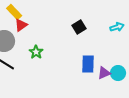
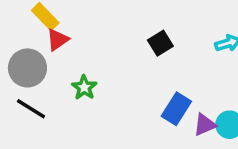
blue rectangle: (88, 64) -> (176, 109), turned 30

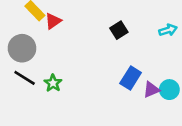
red triangle: (58, 40) -> (53, 21), moved
green star: (84, 87) -> (53, 83), moved

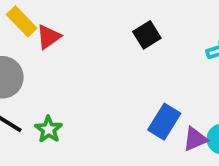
black square: (119, 30) -> (147, 35), moved

